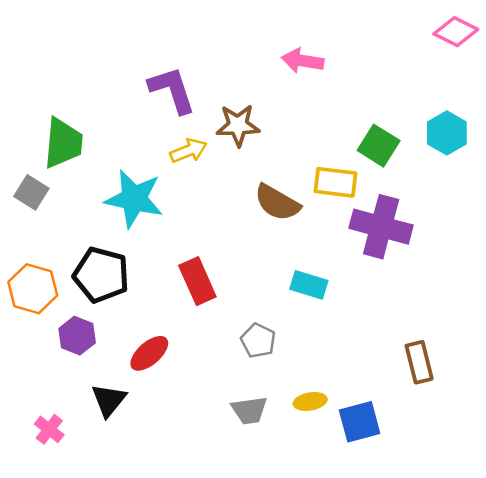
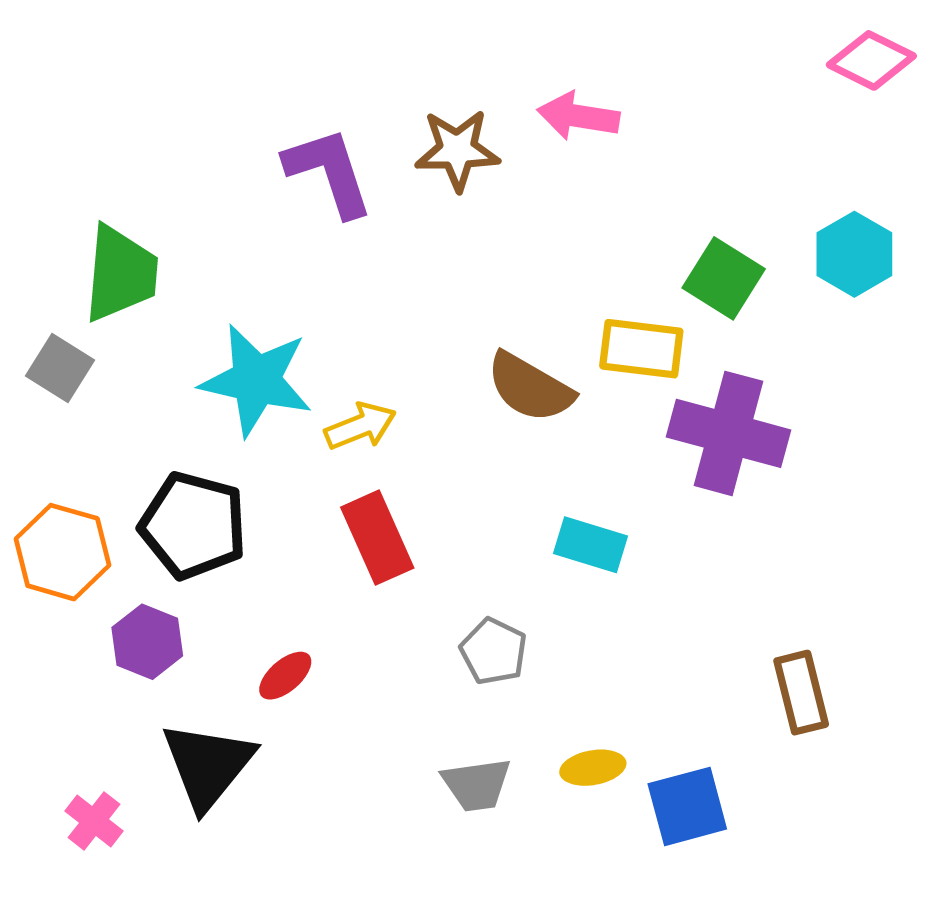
brown star: (238, 125) -> (457, 150), moved
yellow arrow: (189, 151) -> (360, 426), moved
red ellipse: (149, 353) -> (285, 676), size x0.7
black triangle: (109, 400) -> (208, 765), size x1.4

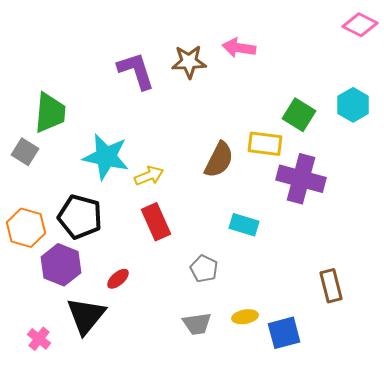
brown semicircle: (530, 387) -> (219, 160), turned -93
purple hexagon: (147, 642) -> (61, 265), size x1.4

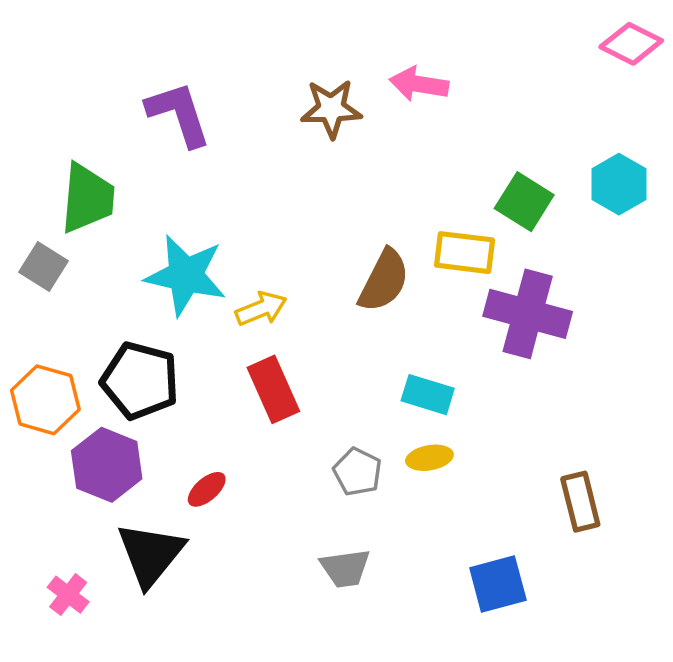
purple L-shape: (136, 71) -> (179, 114), moved
yellow ellipse: (245, 317) -> (429, 458), moved

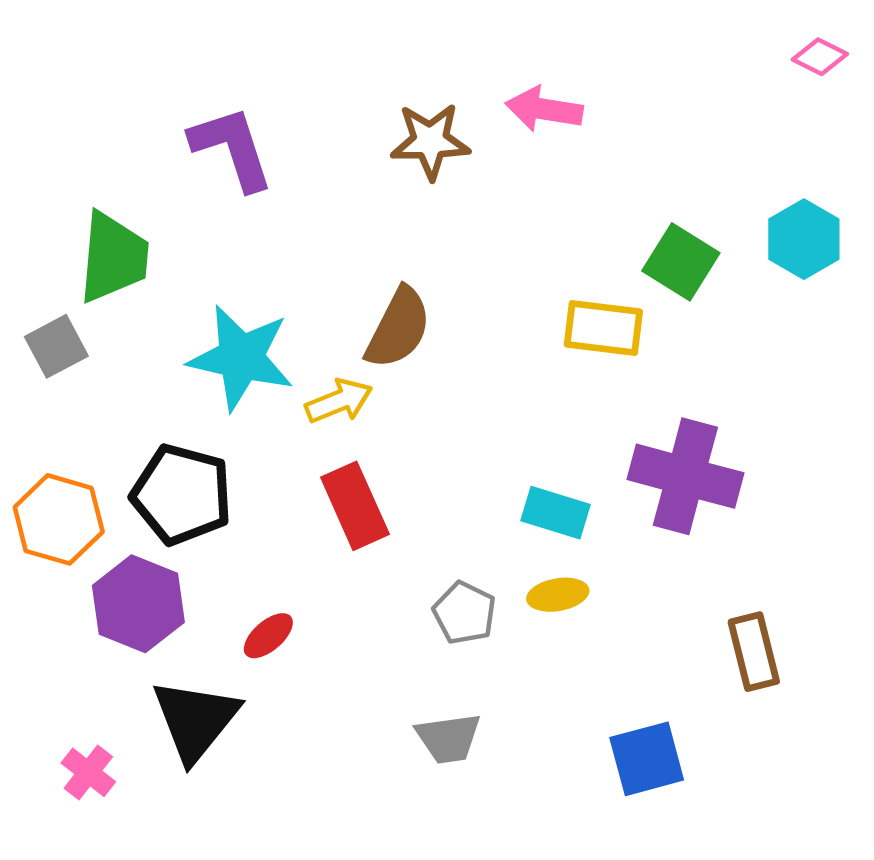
pink diamond: (631, 44) -> (820, 57), size x0.7
gray square: (44, 267) -> (56, 346), turned 30
brown semicircle: (384, 281) -> (398, 328), moved
purple cross: (528, 314) -> (685, 476), moved

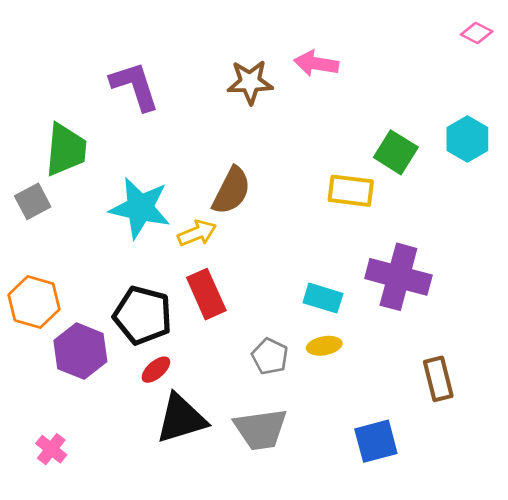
black pentagon: (182, 494) -> (143, 315), moved
black triangle: (195, 720) -> (181, 419), moved, turned 34
gray trapezoid: (448, 738) -> (261, 429), size x1.4

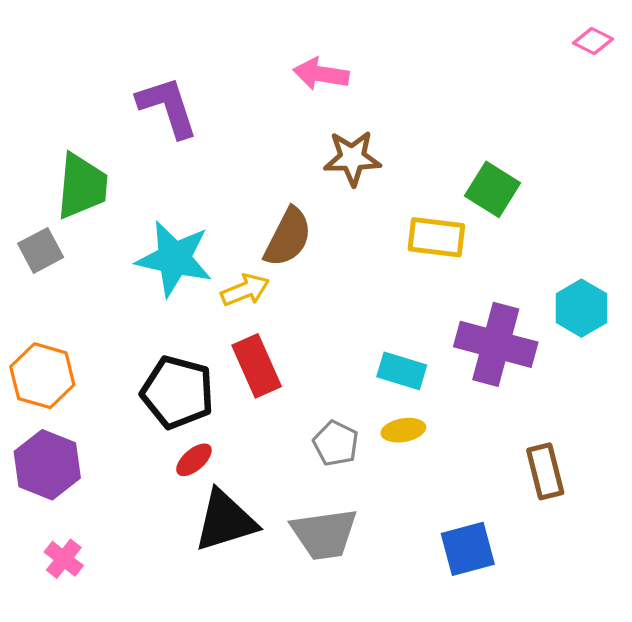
pink arrow: (316, 63) -> (321, 74), moved
brown star: (250, 82) -> (352, 158), moved
cyan hexagon: (467, 139) -> (581, 308), moved
purple hexagon: (80, 351) -> (47, 465), moved

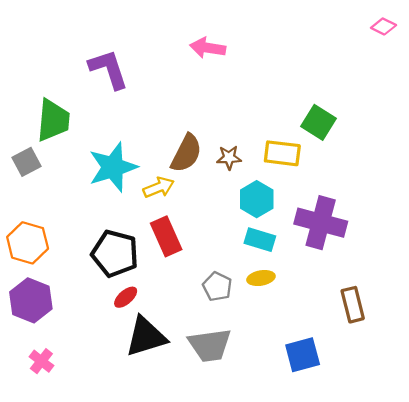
brown star: (352, 158) -> (229, 158), moved, size x0.7
cyan star: (174, 259) -> (113, 167), turned -30
cyan hexagon: (581, 308) -> (257, 199), moved

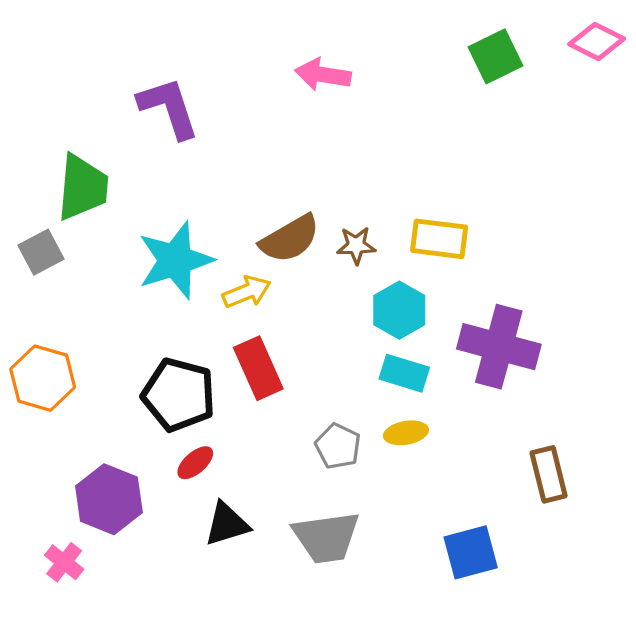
pink diamond: (384, 26) -> (597, 41), size x1.4
green square: (319, 122) -> (495, 56), moved, turned 32
brown semicircle: (186, 153) -> (290, 239), turned 33
purple hexagon: (31, 300) -> (109, 499), moved
black triangle: (146, 337) -> (227, 524), size x0.7

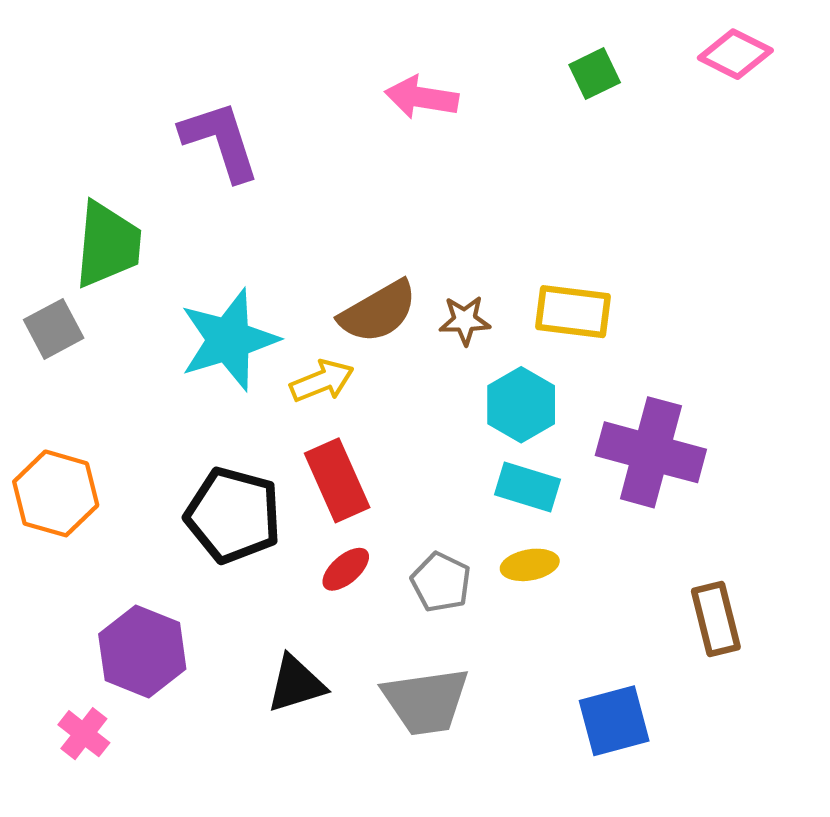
pink diamond: (597, 41) -> (735, 54), moved
green square: (495, 56) -> (595, 74), moved, size x0.7
red ellipse: (195, 463) -> (346, 569), moved

